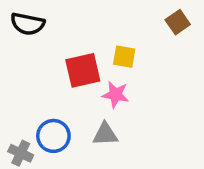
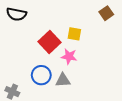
red square: (83, 70) -> (50, 42), turned -30
blue circle: (53, 136) -> (41, 75), moved

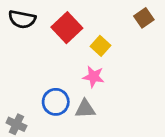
yellow square: (74, 34) -> (101, 46), turned 32
red square: (50, 42) -> (67, 28), moved

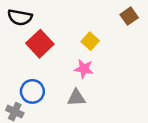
red square: (67, 28) -> (40, 44), moved
blue circle: (56, 102) -> (32, 91), moved

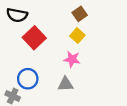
brown square: (129, 16) -> (80, 14), moved

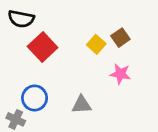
brown square: (80, 14) -> (120, 38), moved
pink star: (72, 59) -> (120, 74), moved

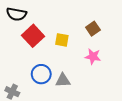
yellow square: (96, 44) -> (62, 40), moved, turned -32
blue circle: (35, 98) -> (41, 74), moved

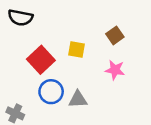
red square: (33, 36) -> (41, 60), moved

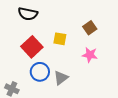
black semicircle: (20, 18) -> (28, 14), moved
gray triangle: (78, 99) -> (61, 78), turned -35

